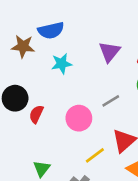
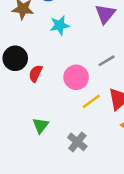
yellow line: (95, 155) -> (91, 101), moved

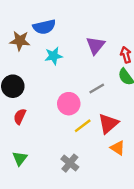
red semicircle: (36, 73) -> (20, 116), moved
green triangle: (41, 125) -> (20, 158), moved

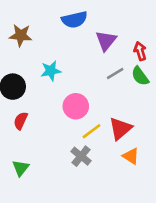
blue semicircle: (44, 27) -> (74, 20), moved
cyan star: (54, 56) -> (51, 71), moved
gray line: (97, 89) -> (115, 73), moved
gray cross: (70, 163) -> (81, 156), moved

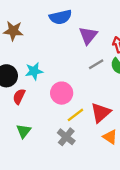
cyan star: (51, 71) -> (34, 71), moved
red semicircle: (21, 121) -> (19, 97), moved
green triangle: (21, 168) -> (24, 131), moved

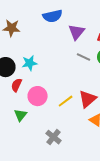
gray line: (96, 64) -> (84, 57), turned 56
pink circle: (62, 93) -> (38, 96), moved
gray cross: (66, 137) -> (54, 137), moved

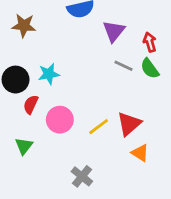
green triangle: (21, 115) -> (24, 146), moved

